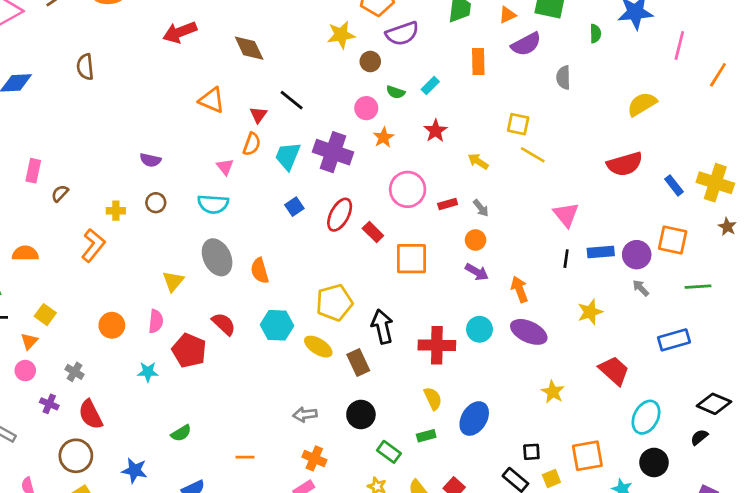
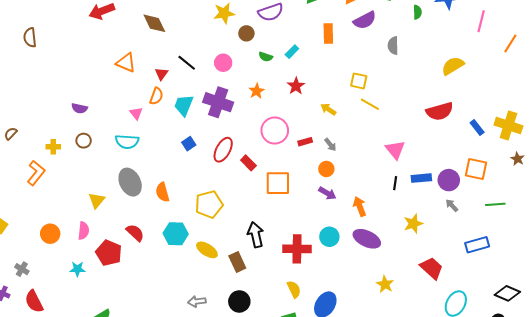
pink circle: (366, 108) -> (223, 63), moved
yellow pentagon: (334, 303) -> (209, 204), moved

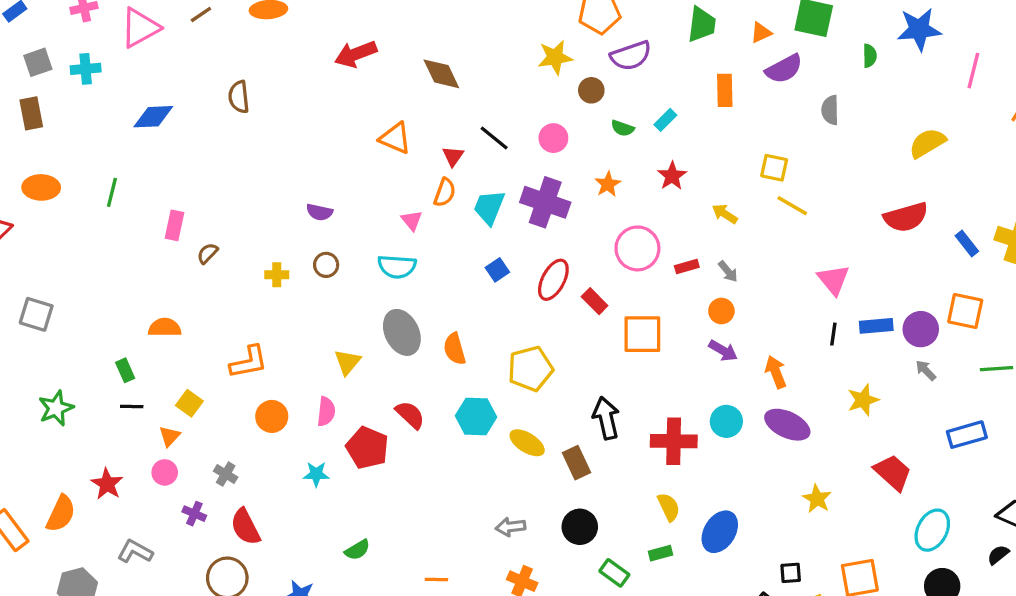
orange L-shape: (36, 173) -> (249, 362), moved, turned 40

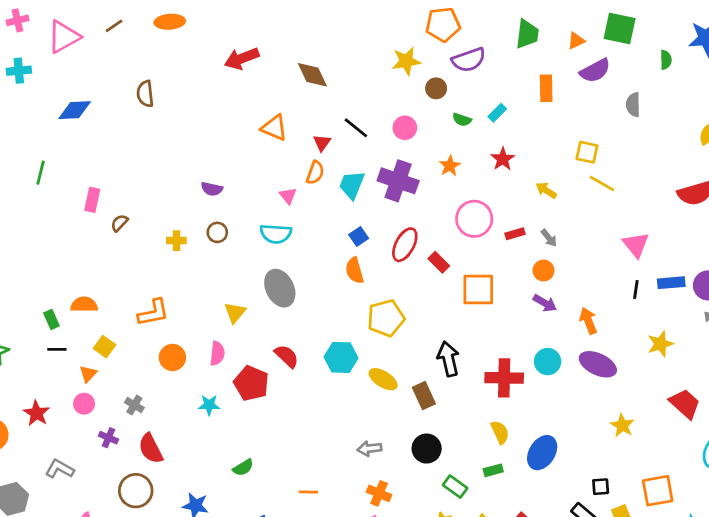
orange semicircle: (165, 327) -> (84, 304), moved
orange semicircle: (455, 349) -> (355, 270), moved

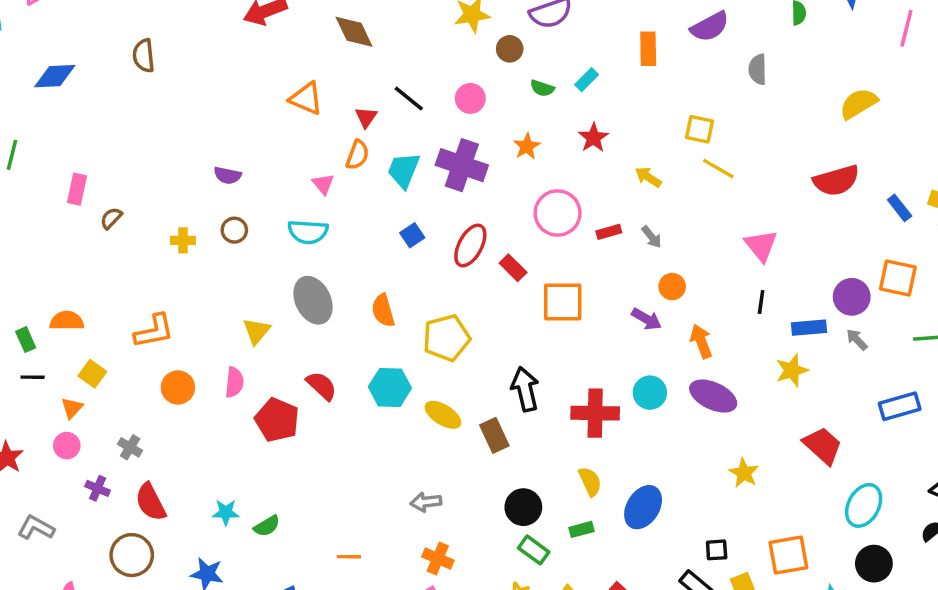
orange semicircle: (355, 270) -> (383, 310), moved
orange circle: (543, 270) -> (672, 287), moved
blue rectangle: (671, 283) -> (809, 328), moved
cyan star: (209, 405) -> (226, 512), moved
black circle: (427, 449) -> (523, 507), moved

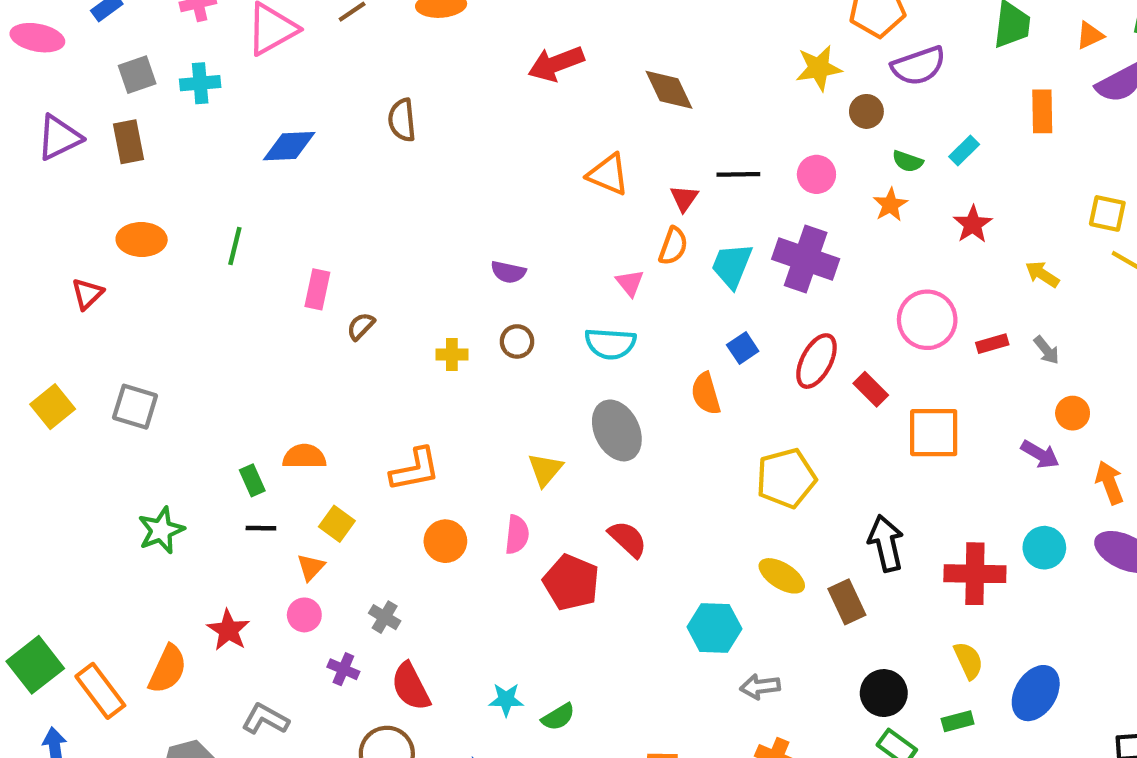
black line: (409, 98) -> (738, 174), turned -40
orange star: (527, 146) -> (890, 205), moved
orange semicircle: (383, 310) -> (706, 394), moved
cyan hexagon: (390, 387) -> (714, 628), moved

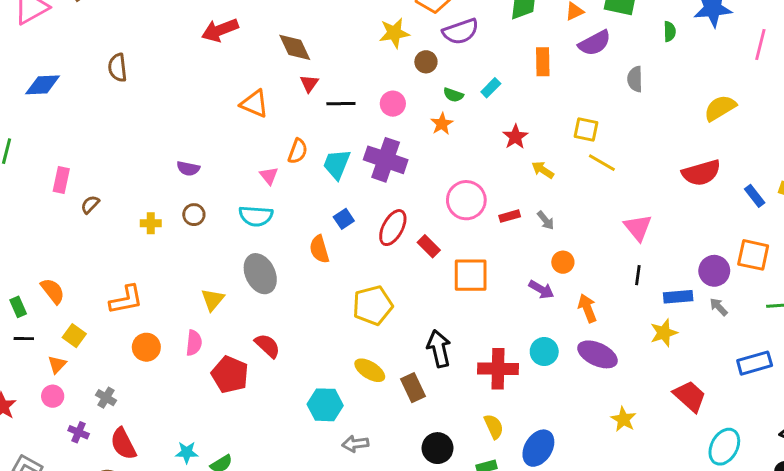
red triangle: (684, 198) -> (309, 83), moved
red star: (973, 224) -> (515, 137), moved
orange semicircle: (304, 456) -> (53, 291), turned 52

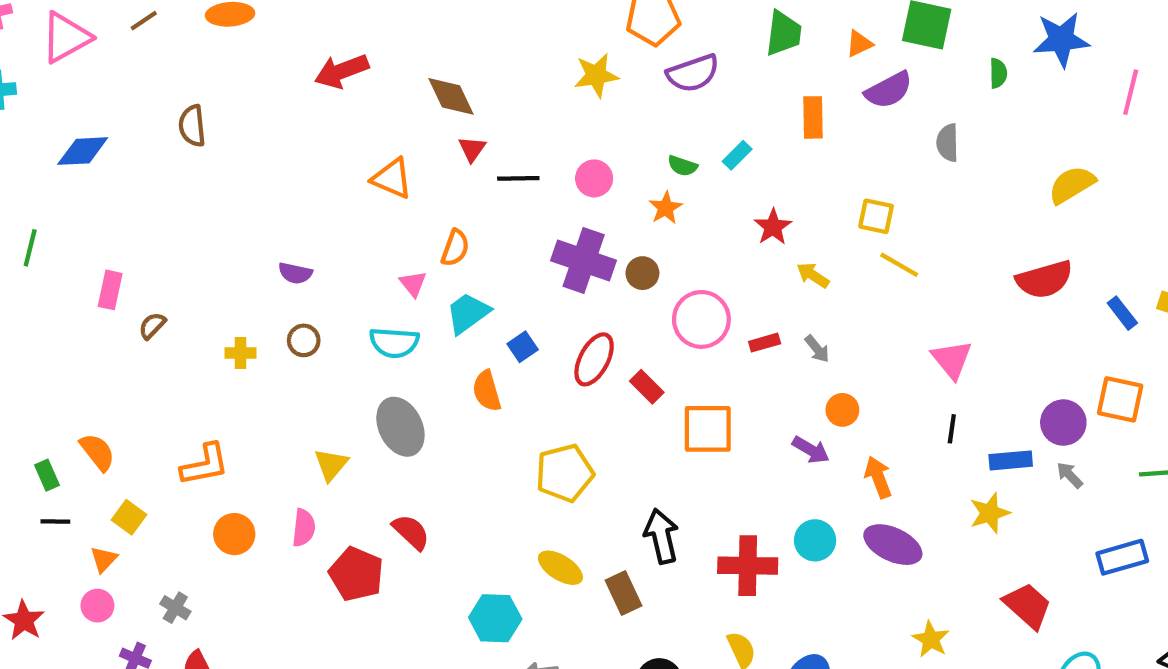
brown circle: (426, 62) -> (642, 273), moved
cyan trapezoid: (337, 164) -> (468, 313), moved, turned 32

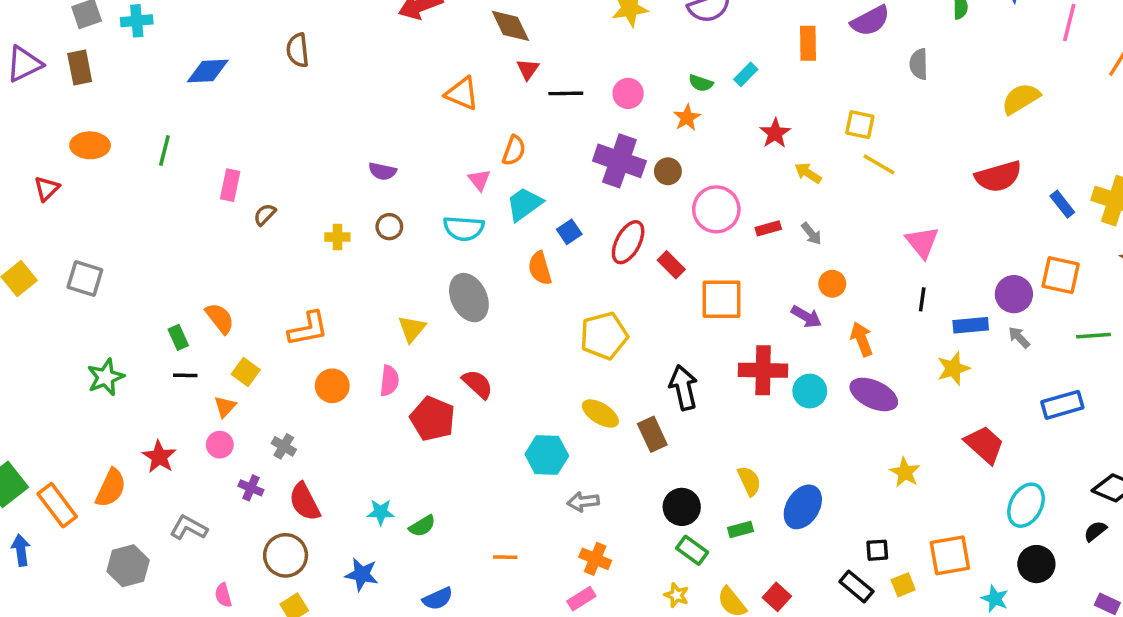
red cross: (748, 566) -> (763, 370), moved

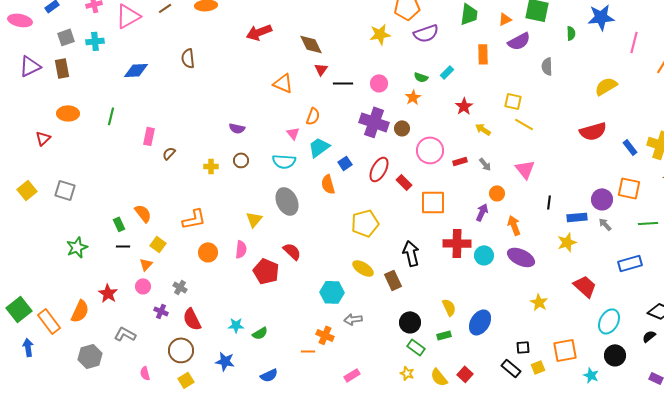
pink triangle: (922, 242) -> (525, 169), moved
purple arrow: (806, 317) -> (482, 212), turned -96
orange cross: (595, 559) -> (325, 335), moved

